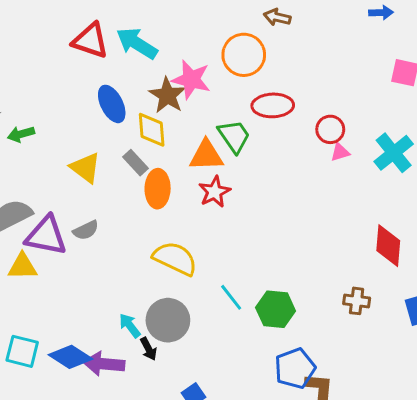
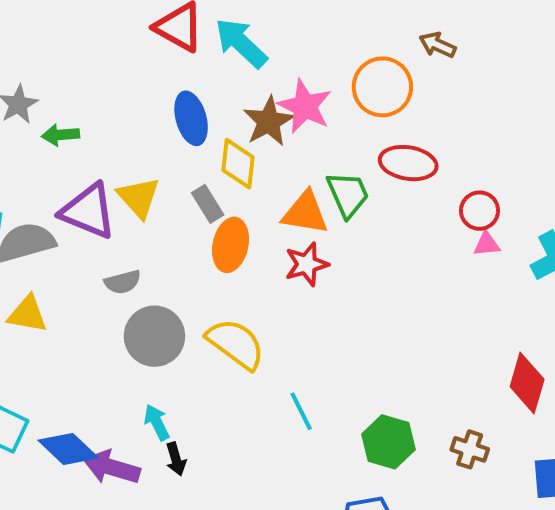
purple triangle: (46, 236) -> (88, 211), moved
green hexagon: (276, 309) -> (388, 442), moved
gray circle: (168, 320) -> (154, 336), moved

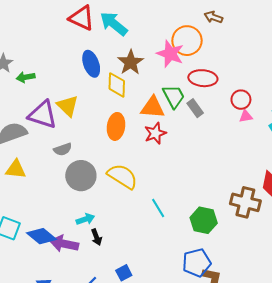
pink star: (305, 106) -> (170, 54), moved
gray rectangle: (208, 204) -> (195, 108), moved
cyan arrow: (157, 422) -> (85, 219), turned 102
brown cross: (470, 449) -> (245, 202), moved, size x1.6

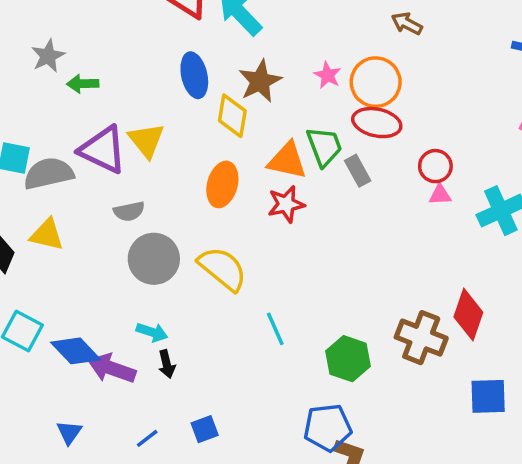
orange circle: (187, 41) -> (376, 82), moved
pink star: (170, 54) -> (328, 75), size x0.6
cyan arrow: (85, 219) -> (152, 332), turned 30

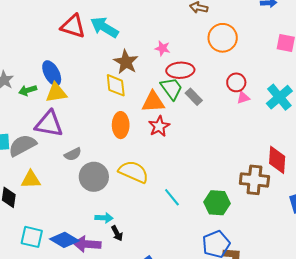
blue ellipse: (194, 75) -> (52, 73), moved
orange circle: (376, 82) -> (223, 38), moved
red ellipse: (377, 123) -> (180, 70), moved
yellow triangle: (146, 140) -> (56, 93), moved, turned -45

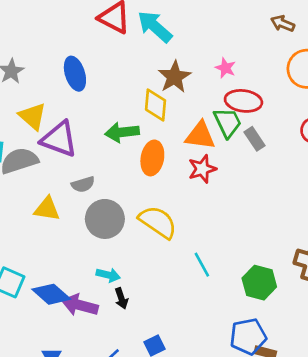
green arrow: (28, 90) -> (122, 132), moved, size x1.4
yellow triangle: (56, 93) -> (33, 116), moved, turned 40
yellow triangle: (31, 180) -> (47, 209), moved

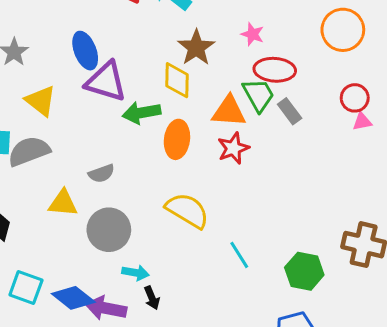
purple triangle: (59, 139) -> (106, 82), moved
gray circle: (105, 219) -> (109, 230), moved

